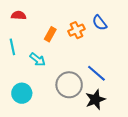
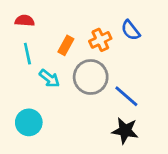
cyan line: (12, 47) -> (27, 54), moved
gray circle: (69, 85) -> (91, 77), moved
black star: (95, 99) -> (125, 131), turned 30

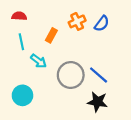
blue semicircle: (131, 30) -> (102, 24), turned -105
orange cross: (100, 40) -> (77, 21), moved
gray circle: (91, 77) -> (71, 75), moved

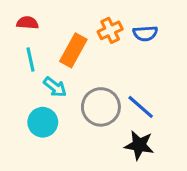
blue semicircle: (102, 24) -> (145, 33), turned 49
orange rectangle: (51, 35) -> (73, 50), size x1.5
cyan circle: (22, 95) -> (43, 122), moved

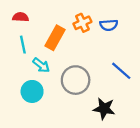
blue line: (141, 107) -> (121, 71), moved

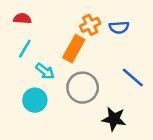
orange rectangle: (55, 38) -> (74, 49), moved
cyan line: (23, 45) -> (25, 49), turned 42

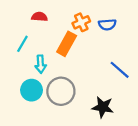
red semicircle: (22, 19) -> (39, 17), moved
cyan arrow: (45, 71) -> (41, 64), turned 48
gray circle: (83, 88) -> (61, 91), moved

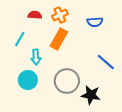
orange cross: (81, 22) -> (60, 15), moved
gray circle: (61, 91) -> (67, 81), moved

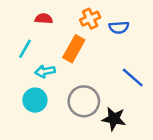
orange cross: (60, 15) -> (90, 19), moved
cyan arrow: (36, 57) -> (45, 71), turned 84

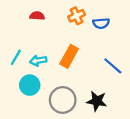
cyan line: (25, 49) -> (16, 57), moved
orange rectangle: (74, 49) -> (69, 56), moved
gray circle: (84, 101) -> (63, 100), moved

